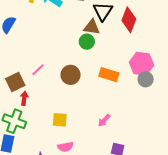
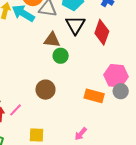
brown triangle: (92, 27) -> (52, 40), moved
pink line: (38, 70) -> (16, 110), moved
orange rectangle: (109, 75) -> (94, 96), moved

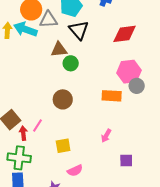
red diamond: (102, 32) -> (125, 34), moved, turned 75

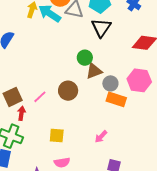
brown triangle: (59, 50) -> (94, 71), moved, turned -30
gray circle: (137, 86) -> (110, 83), moved
pink line: (38, 126) -> (40, 97), moved

